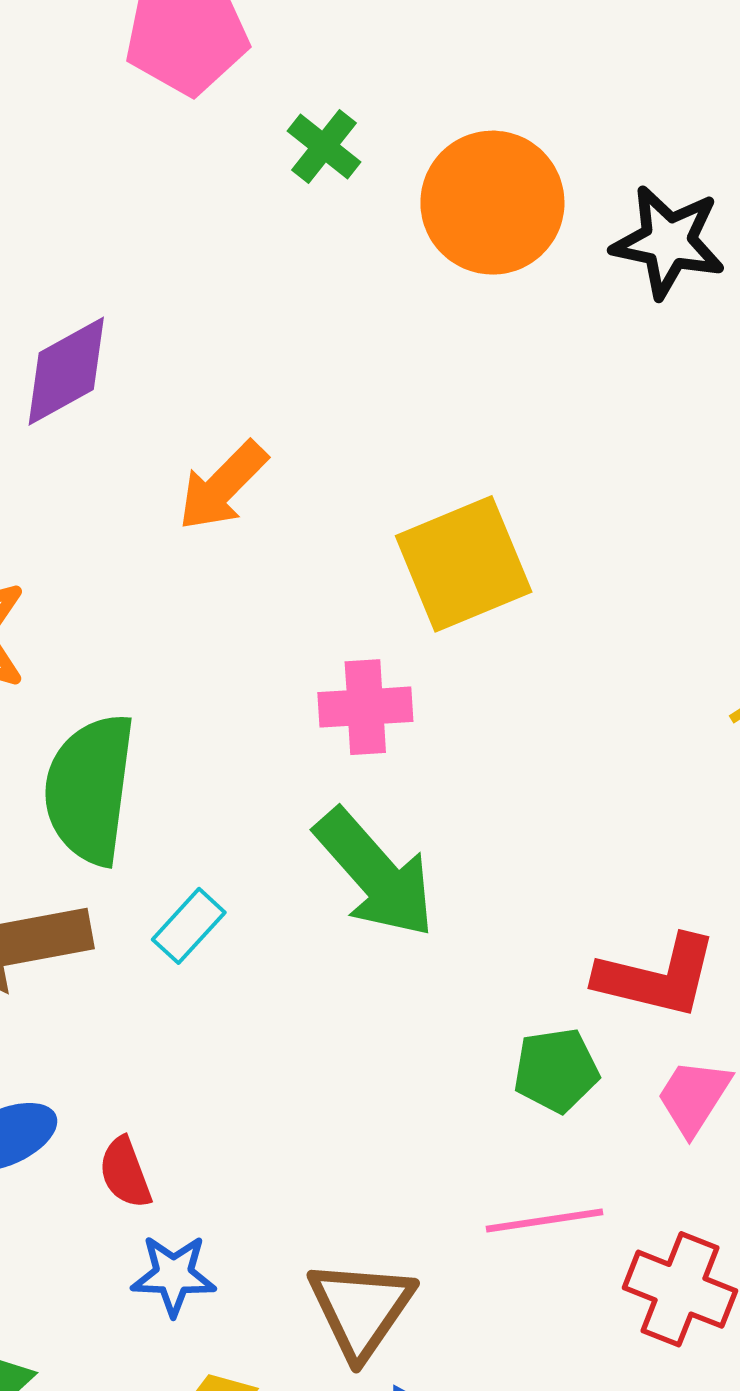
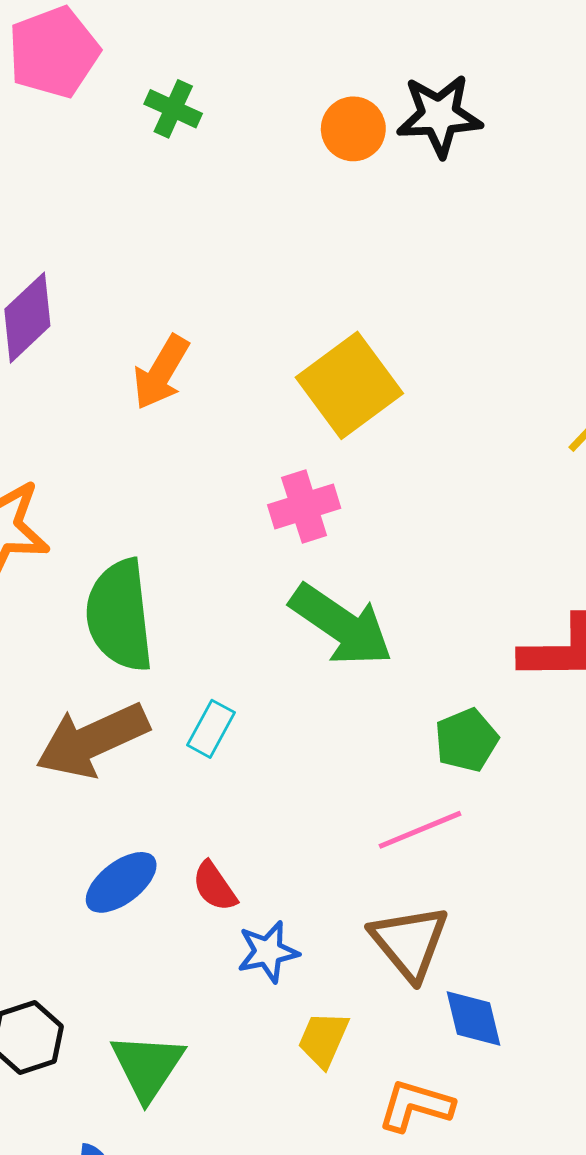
orange circle: (492, 203) -> (353, 129), moved, size x0.6
cyan rectangle: (189, 926) -> (211, 729), moved
green pentagon: (556, 1070) -> (466, 740), moved
pink line: (544, 1220) -> (420, 830), moved

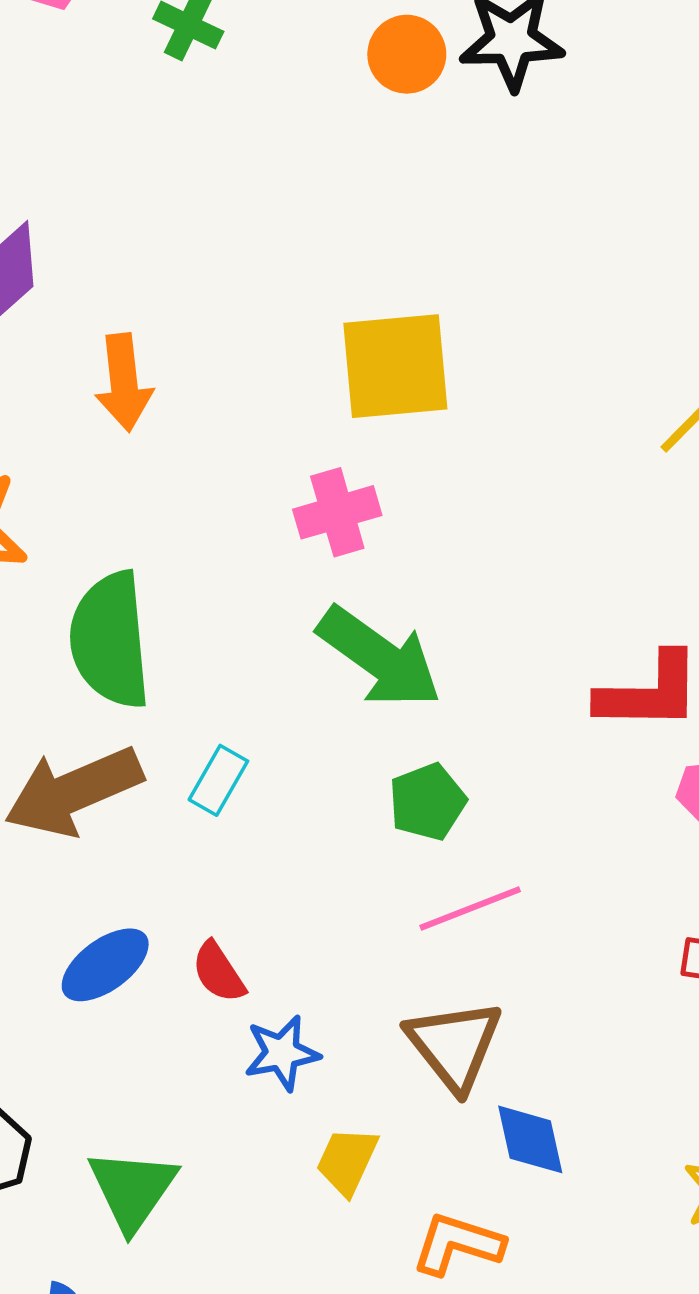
orange arrow: (161, 372) -> (124, 382), moved, turned -38
yellow square: (349, 385) -> (395, 366), turned 30
green pentagon: (466, 740) -> (427, 802), moved

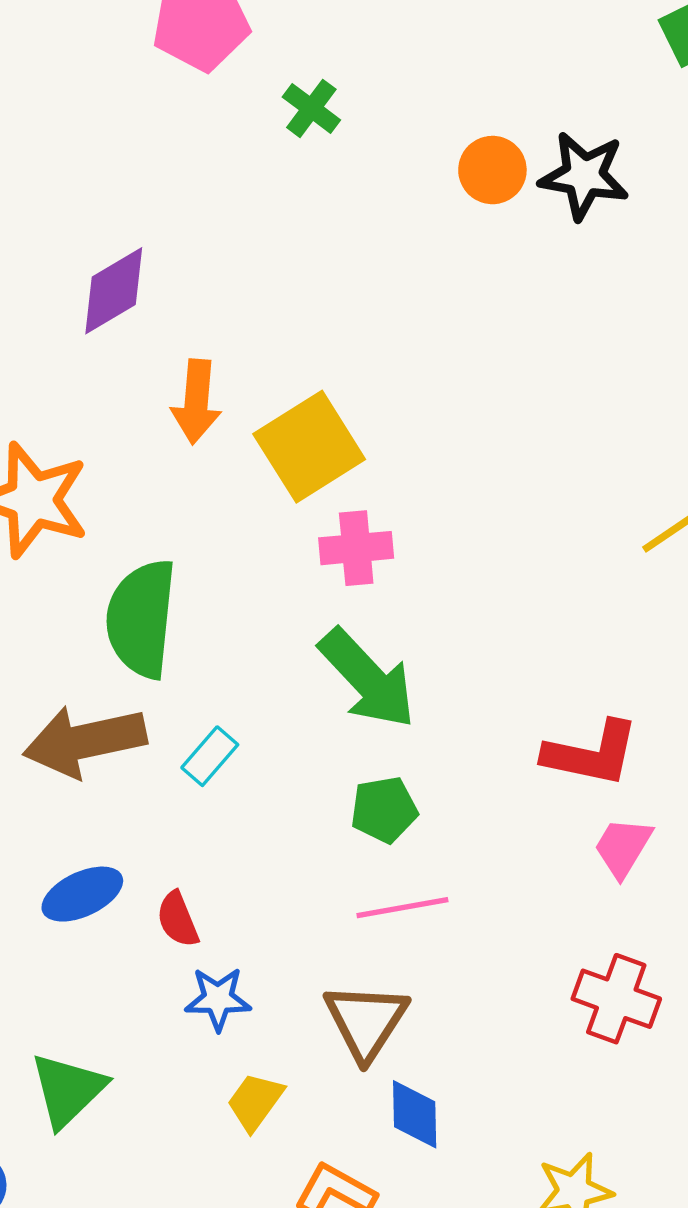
yellow square: (395, 366) -> (309, 447), moved, turned -38

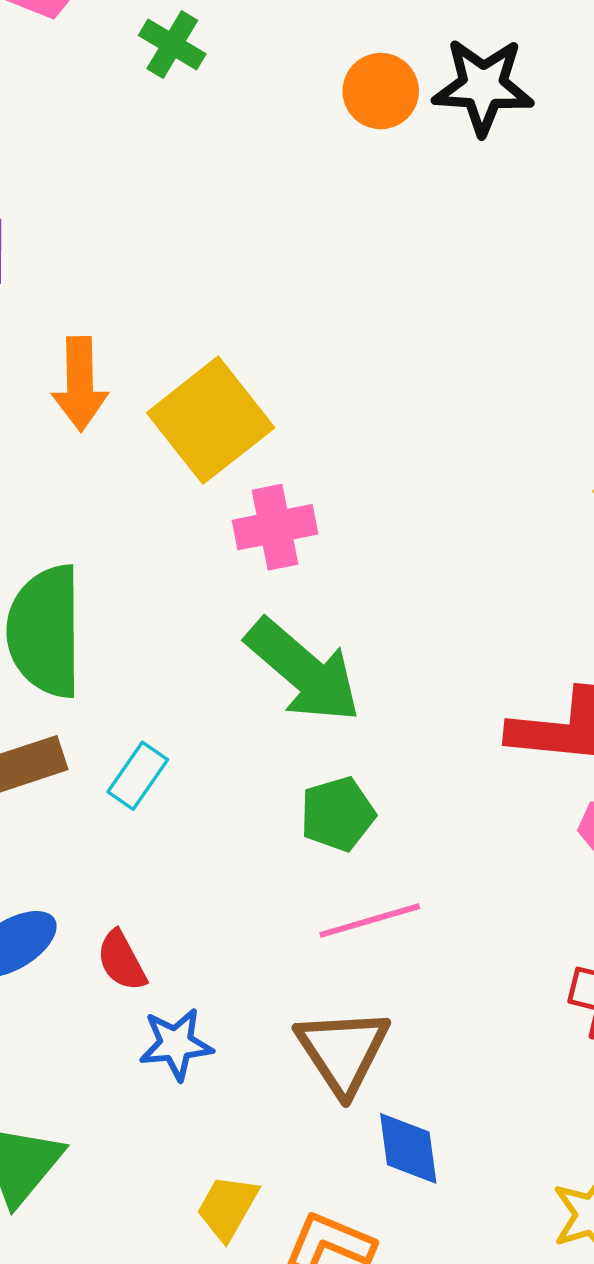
yellow trapezoid: (255, 1102) -> (227, 1207), moved

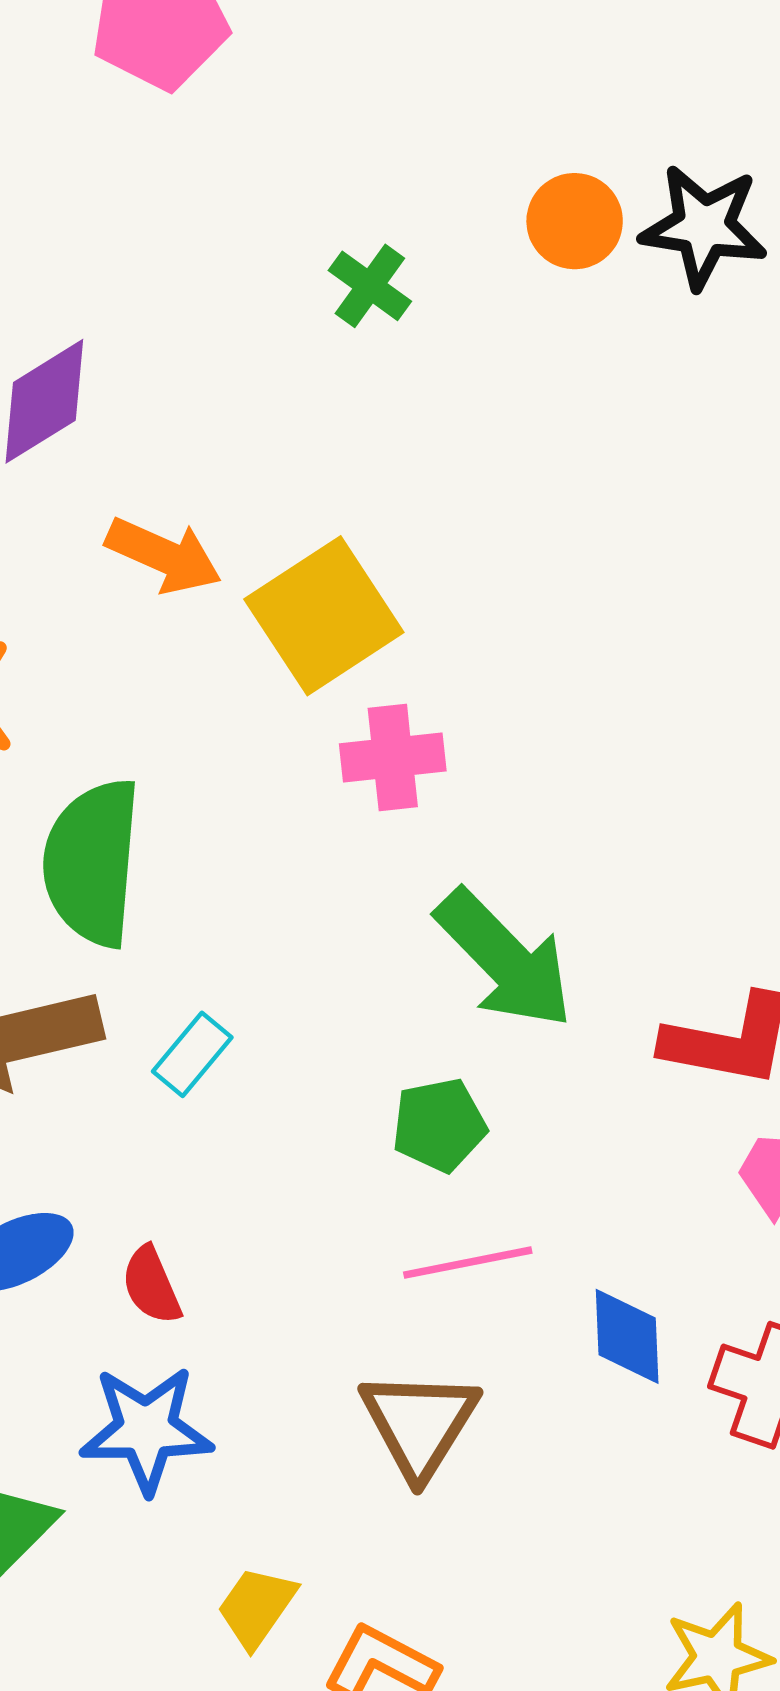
green cross: (172, 45) -> (370, 286), moved
orange arrow: (80, 384) -> (164, 555), turned -70
green arrow: (303, 671) -> (504, 959), moved
blue star: (176, 1044) -> (146, 1430), moved, size x1.4
blue diamond: (408, 1148) -> (627, 1336), moved

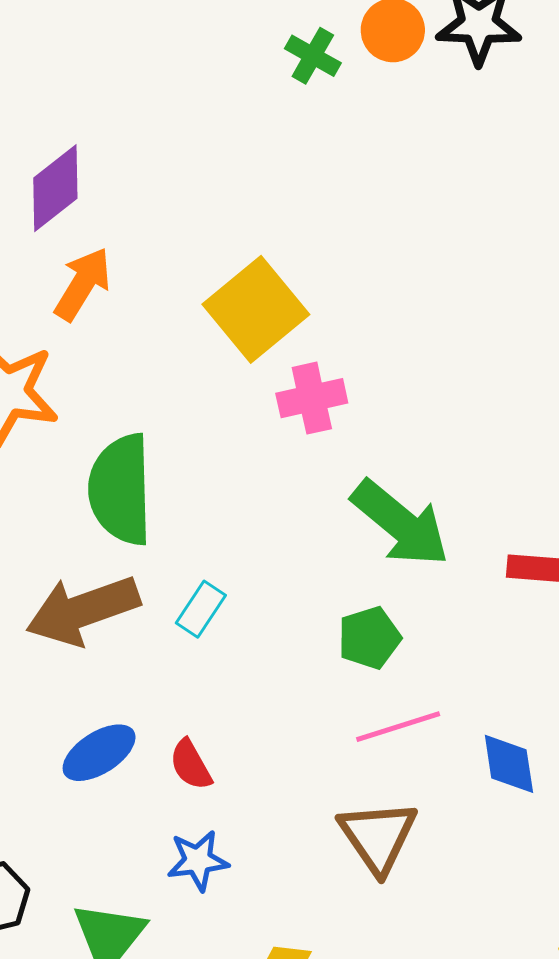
green cross: (370, 286) -> (313, 56), moved
orange arrow: (164, 555) -> (83, 284), moved, turned -76
blue star: (146, 1430) -> (198, 861), size x0.7

